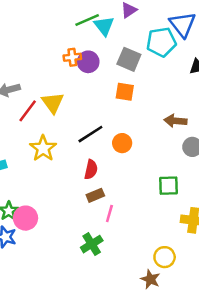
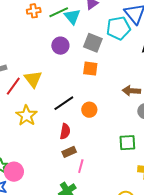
orange cross: (72, 57) -> (34, 11), moved

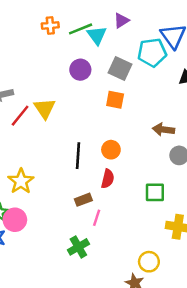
black line: (64, 103) -> (78, 156), moved, turned -55
yellow star: (26, 116) -> (21, 181), moved
red semicircle: (65, 131) -> (108, 179), moved

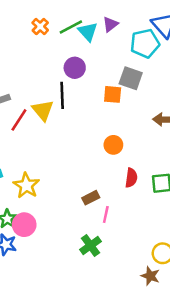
purple triangle: (121, 21) -> (110, 24), moved
orange cross: (50, 25) -> (40, 27), turned -35
gray square: (120, 68) -> (131, 78), moved
black line: (78, 156) -> (62, 95), moved
red semicircle: (108, 179) -> (131, 178), moved

